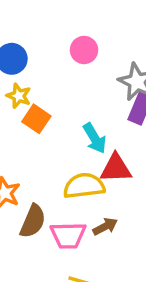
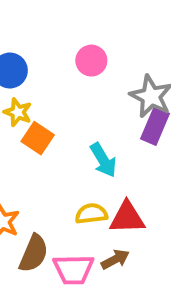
red triangle: (116, 168) -> (127, 218), moved
yellow semicircle: (84, 186) -> (91, 214), size x0.7

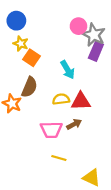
pink circle: (91, 61) -> (78, 26), moved
brown semicircle: (34, 253) -> (29, 87), moved

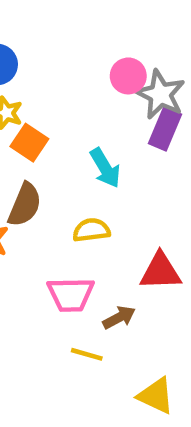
red triangle: (81, 101) -> (160, 271), moved
brown arrow: (74, 124) -> (119, 317), moved

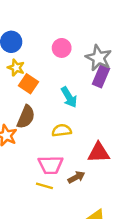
pink circle: (128, 76) -> (62, 48), moved
yellow line: (87, 354) -> (44, 186), moved

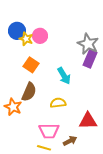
pink circle: (62, 48) -> (40, 36), moved
yellow star: (16, 68) -> (26, 39), moved

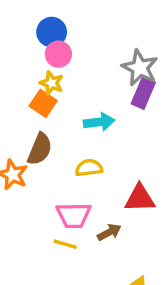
blue circle: (17, 31) -> (52, 32), moved
yellow star: (26, 39) -> (52, 83), moved
cyan arrow: (64, 76) -> (99, 122), turned -66

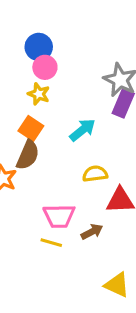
orange square: (43, 103) -> (31, 128), moved
cyan arrow: (99, 122) -> (83, 130), turned -32
yellow semicircle: (89, 168) -> (95, 174), moved

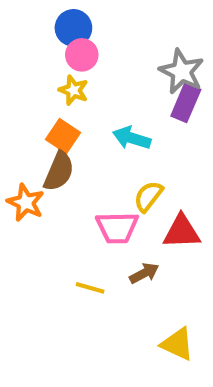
cyan arrow: (83, 130) -> (132, 138), turned -124
yellow semicircle: (95, 174) -> (148, 196), turned -45
pink trapezoid: (59, 216) -> (117, 228), moved

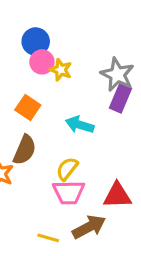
yellow star: (73, 90) -> (61, 70), moved
orange square: (63, 136) -> (28, 107), moved
yellow semicircle: (148, 196) -> (67, 169), moved
brown arrow: (144, 273) -> (89, 227), size x1.5

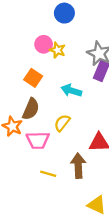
blue circle: (36, 42) -> (64, 13), moved
pink trapezoid: (69, 192) -> (38, 140), moved
brown arrow: (89, 227) -> (78, 166), turned -65

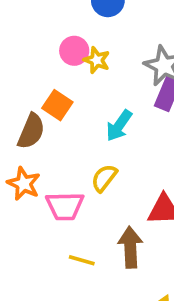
cyan arrow: (71, 91) -> (119, 126), turned -72
brown semicircle: (31, 109) -> (31, 131), moved

